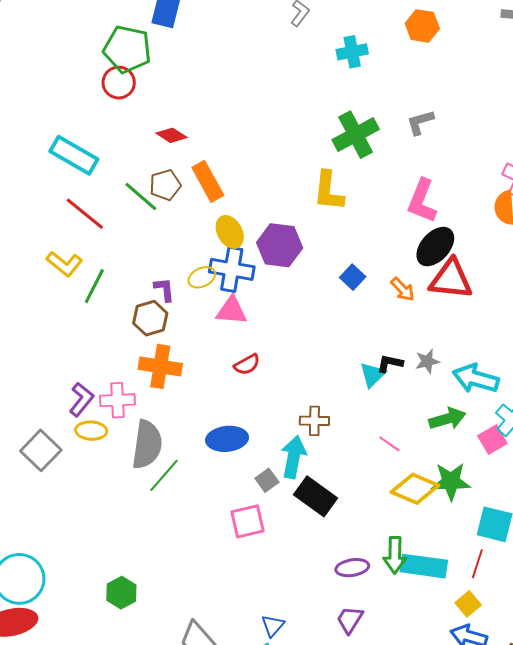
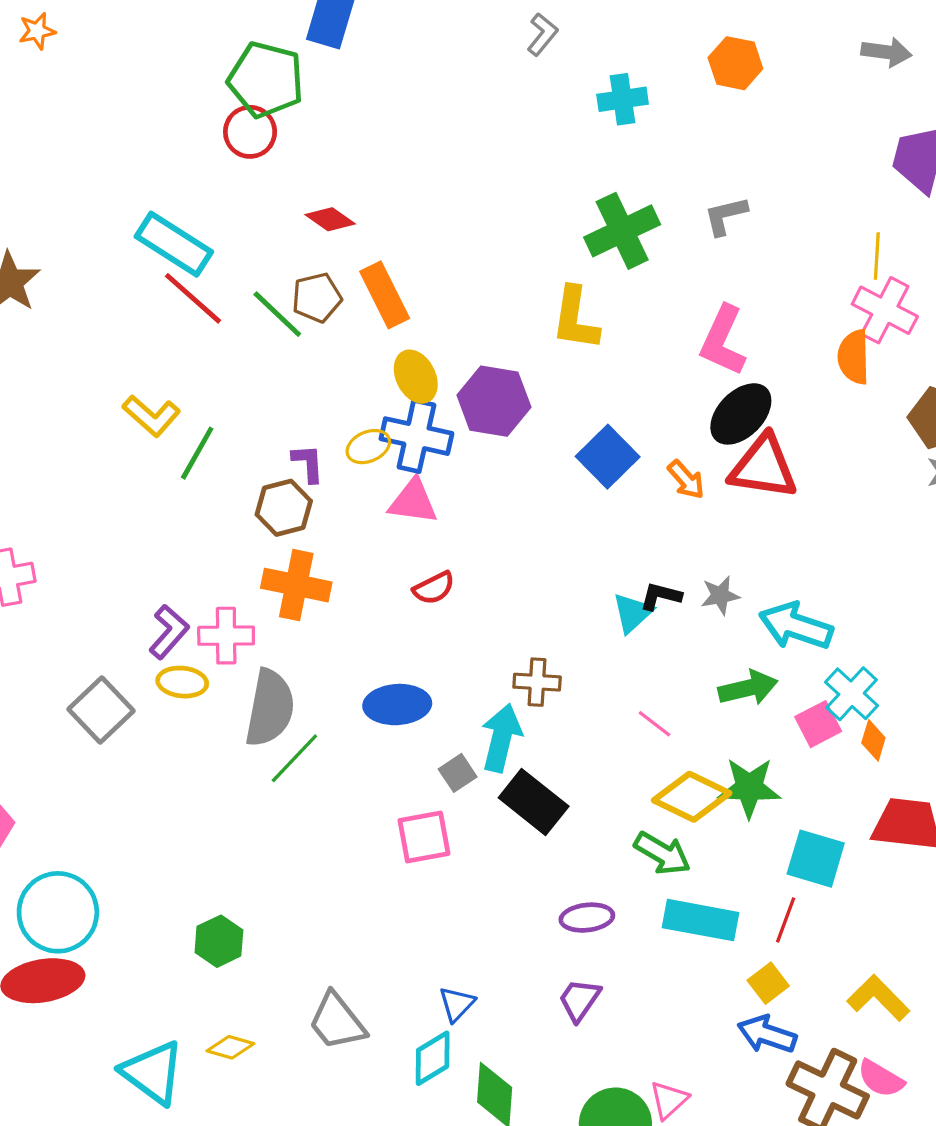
red line: (85, 214) -> (193, 298), moved
blue square: (353, 277) -> (608, 457), size x1.5
green arrow: (395, 555) -> (662, 853), moved, turned -63

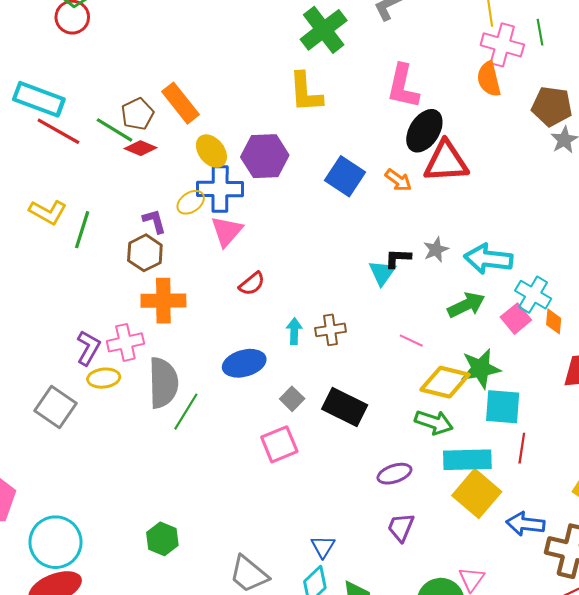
red diamond: (330, 219) -> (141, 148), moved
pink triangle: (413, 501) -> (227, 231), turned -44
cyan arrow: (501, 738) -> (294, 331), moved, size x0.6
cyan square: (816, 859) -> (503, 407), moved
yellow square: (768, 983) -> (477, 494), moved, size x1.8

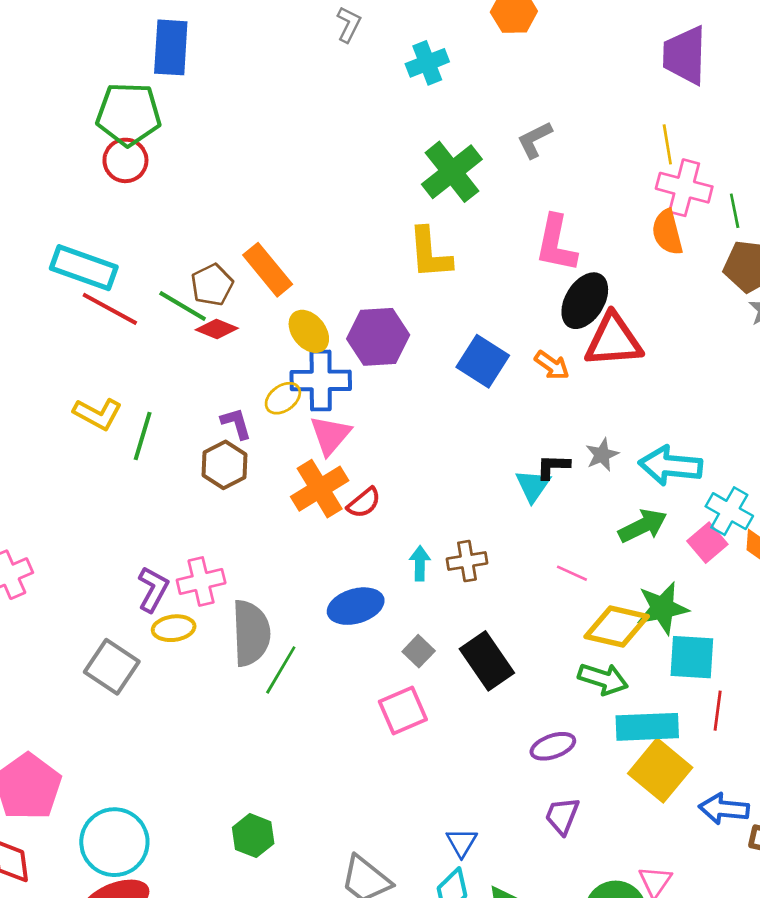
green line: (540, 32) -> (735, 211), moved
orange cross: (163, 301) -> (320, 489), moved, turned -30
black rectangle: (345, 407) -> (487, 661), turned 30

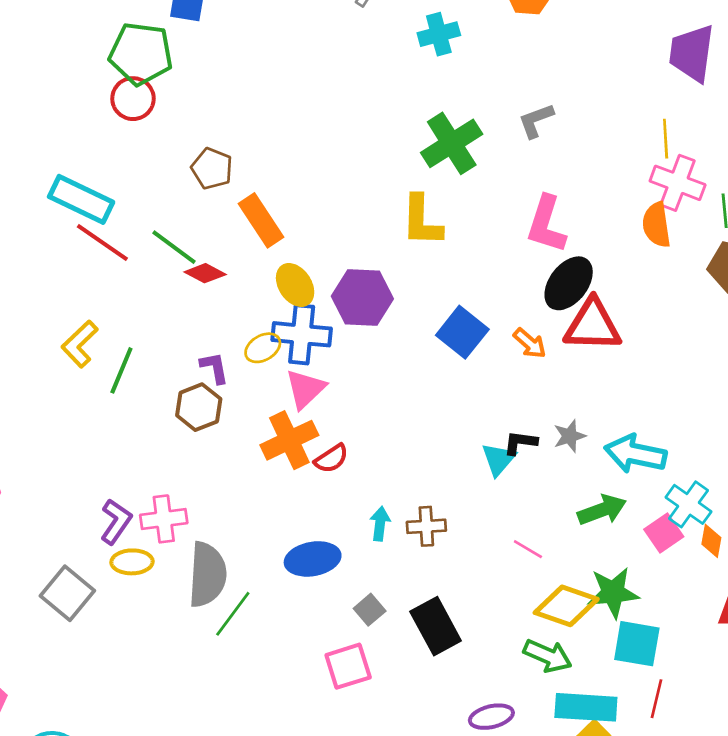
brown pentagon: (212, 285) -> (212, 169), moved, turned -30
yellow L-shape: (98, 414) -> (80, 344), turned 102

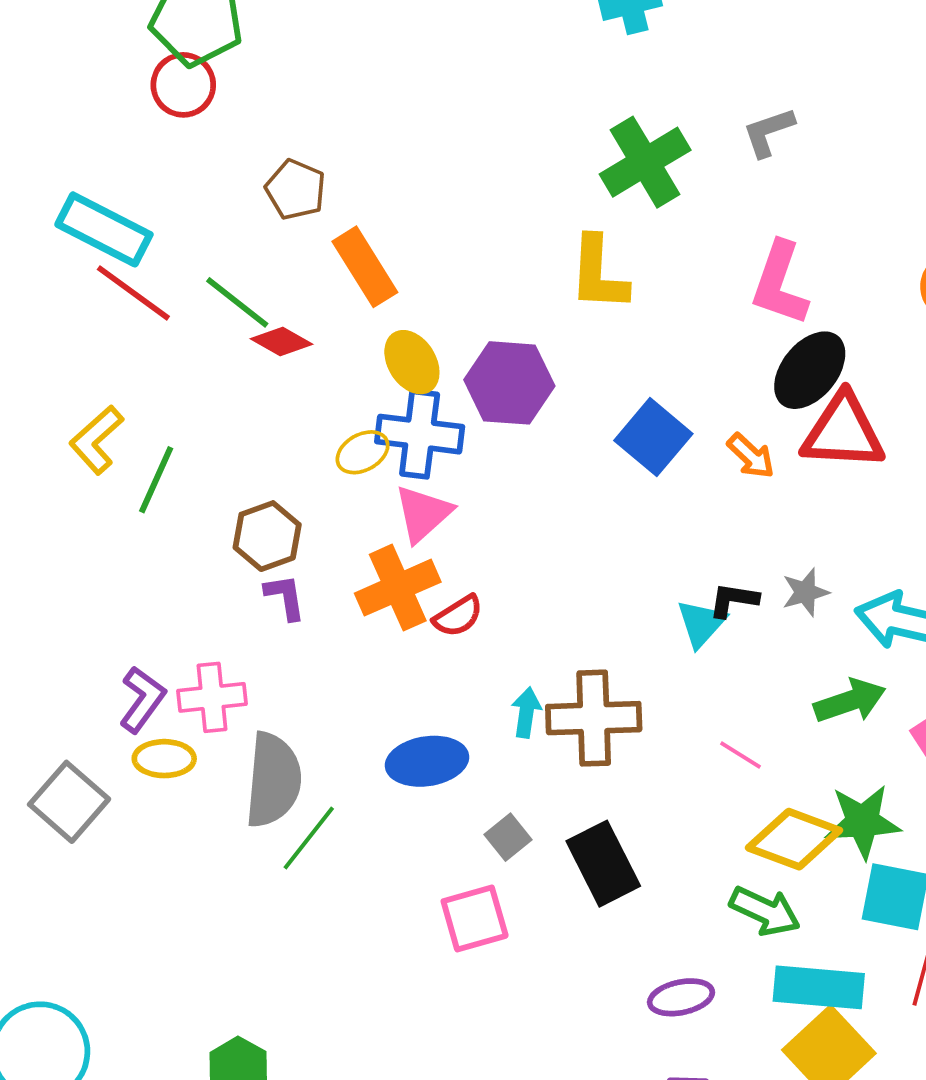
purple L-shape: (214, 368) -> (285, 597), moved
brown cross: (426, 526) -> (594, 718), size x1.6

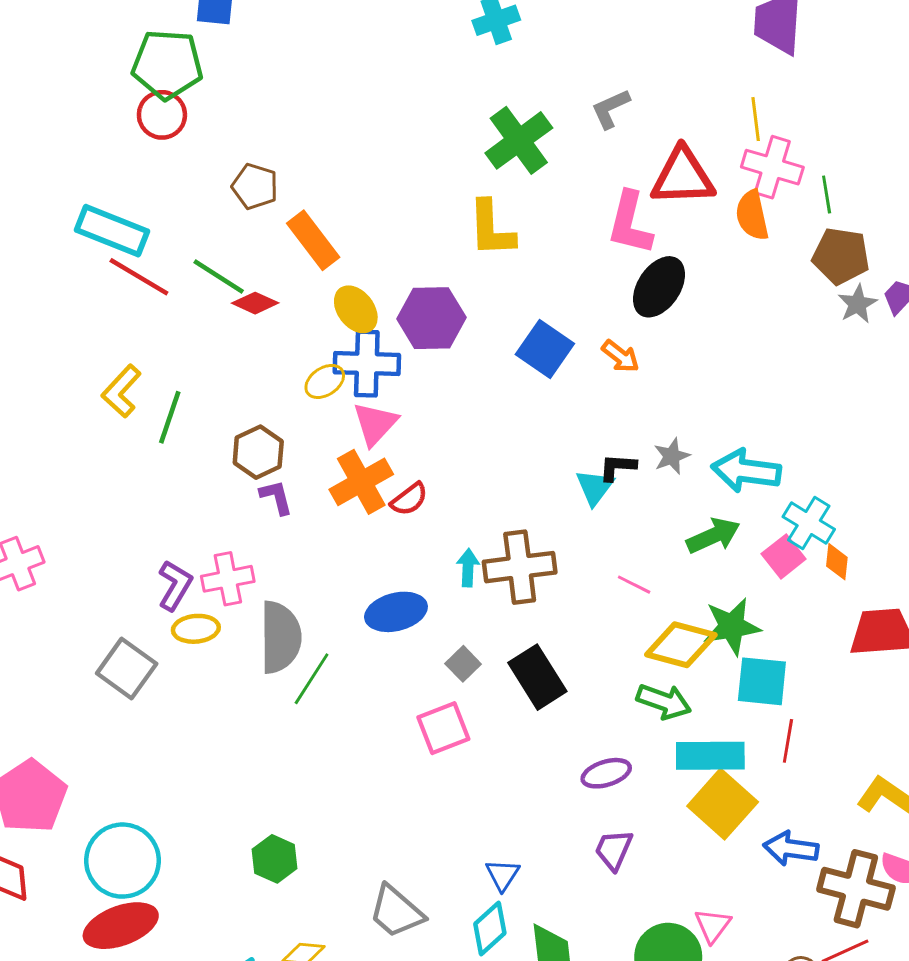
red triangle: (843, 432) -> (683, 177), moved

